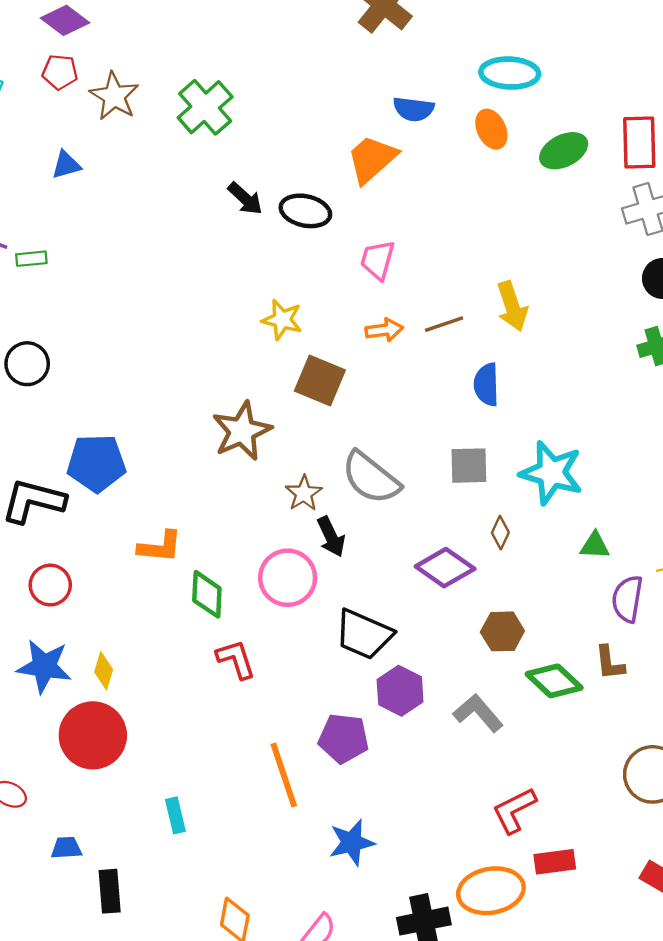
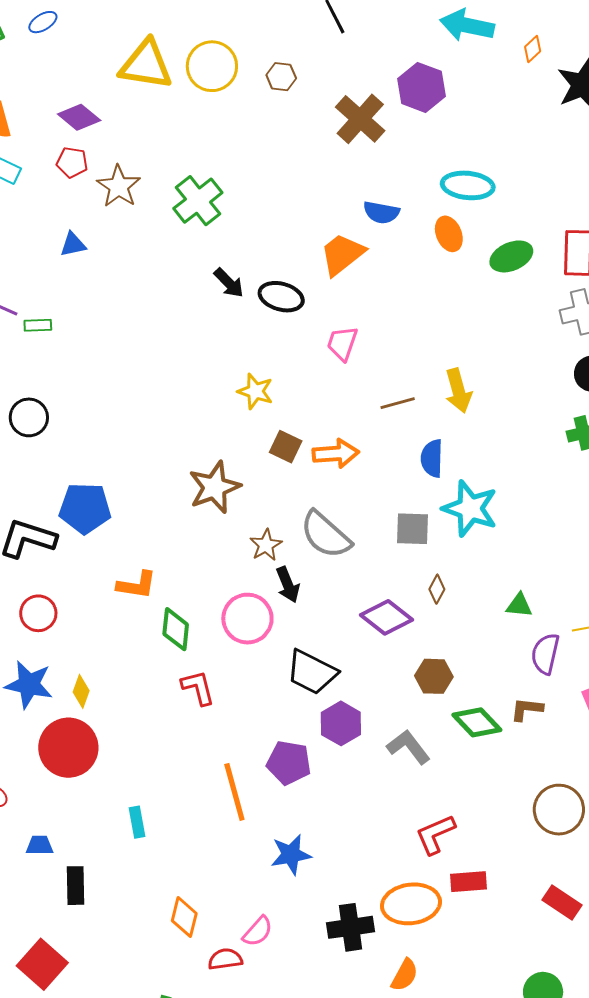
orange arrow: (384, 330) -> (336, 454), moved, size x1.4
brown square: (320, 381) -> (286, 447), size x0.7
cyan star: (551, 473) -> (470, 508), moved
brown L-shape: (610, 663) -> (527, 709), turned 100

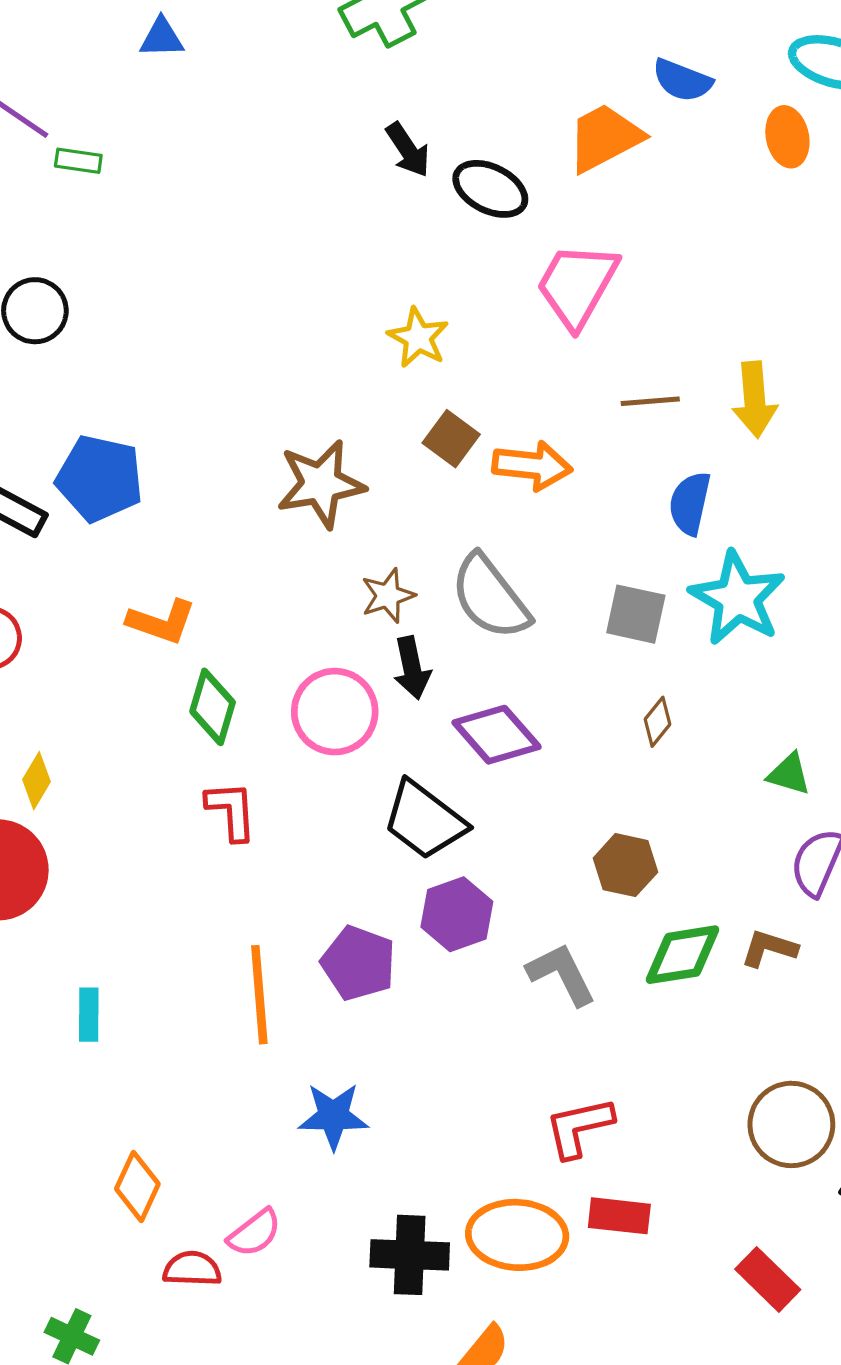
pink trapezoid: (342, 343) -> (577, 285), size x1.5
purple diamond: (386, 617) -> (497, 735), moved
green diamond: (477, 722) -> (683, 955), turned -66

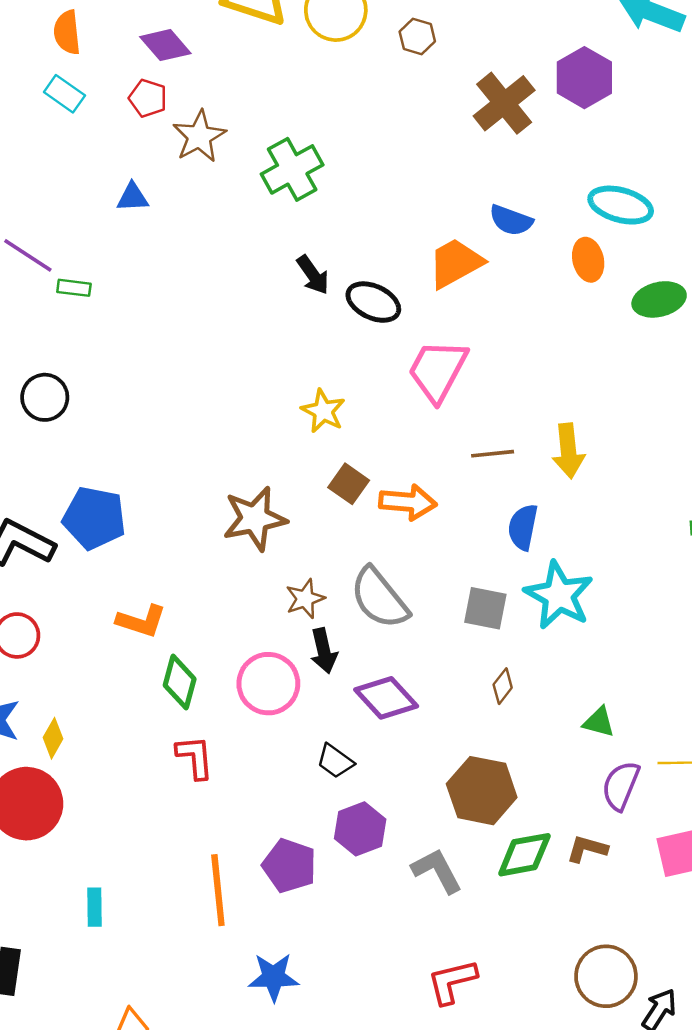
black trapezoid: (425, 820) -> (335, 761), size x0.6
brown hexagon: (625, 865) -> (482, 791), size x1.5

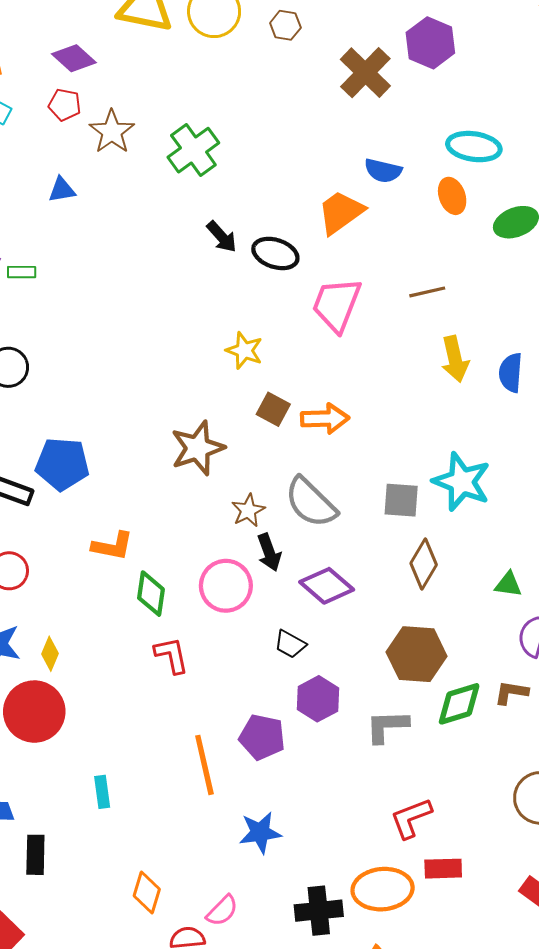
brown line: (493, 454) -> (427, 292), moved
blue semicircle: (523, 527) -> (511, 373), moved
brown diamond: (503, 686) -> (424, 564), size x1.6
gray L-shape: (437, 871) -> (387, 726), turned -57

